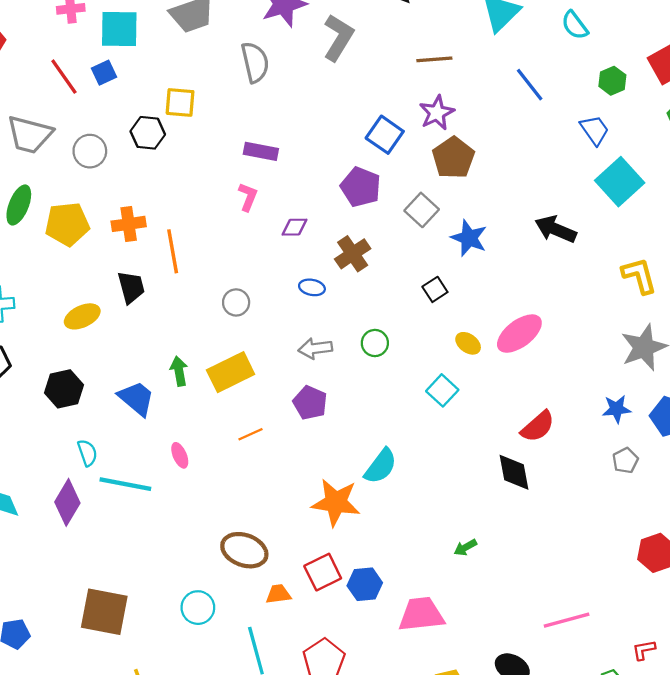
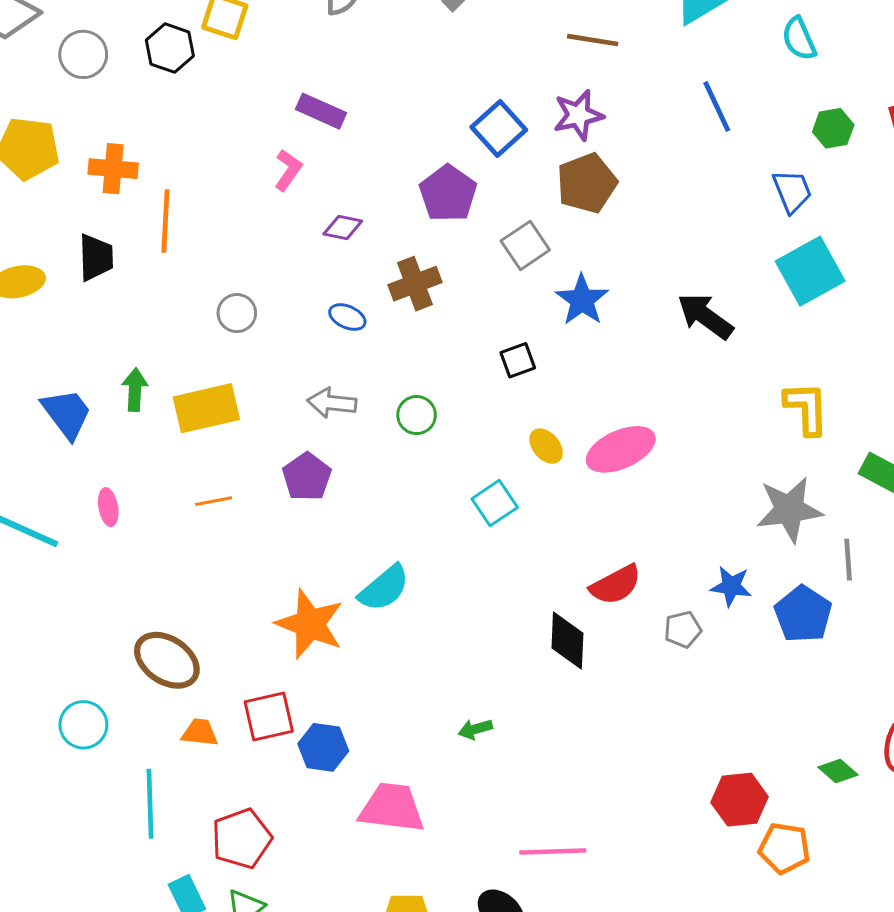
gray pentagon: (625, 460) -> (683, 629), moved
pink line: (567, 620) -> (553, 852), moved

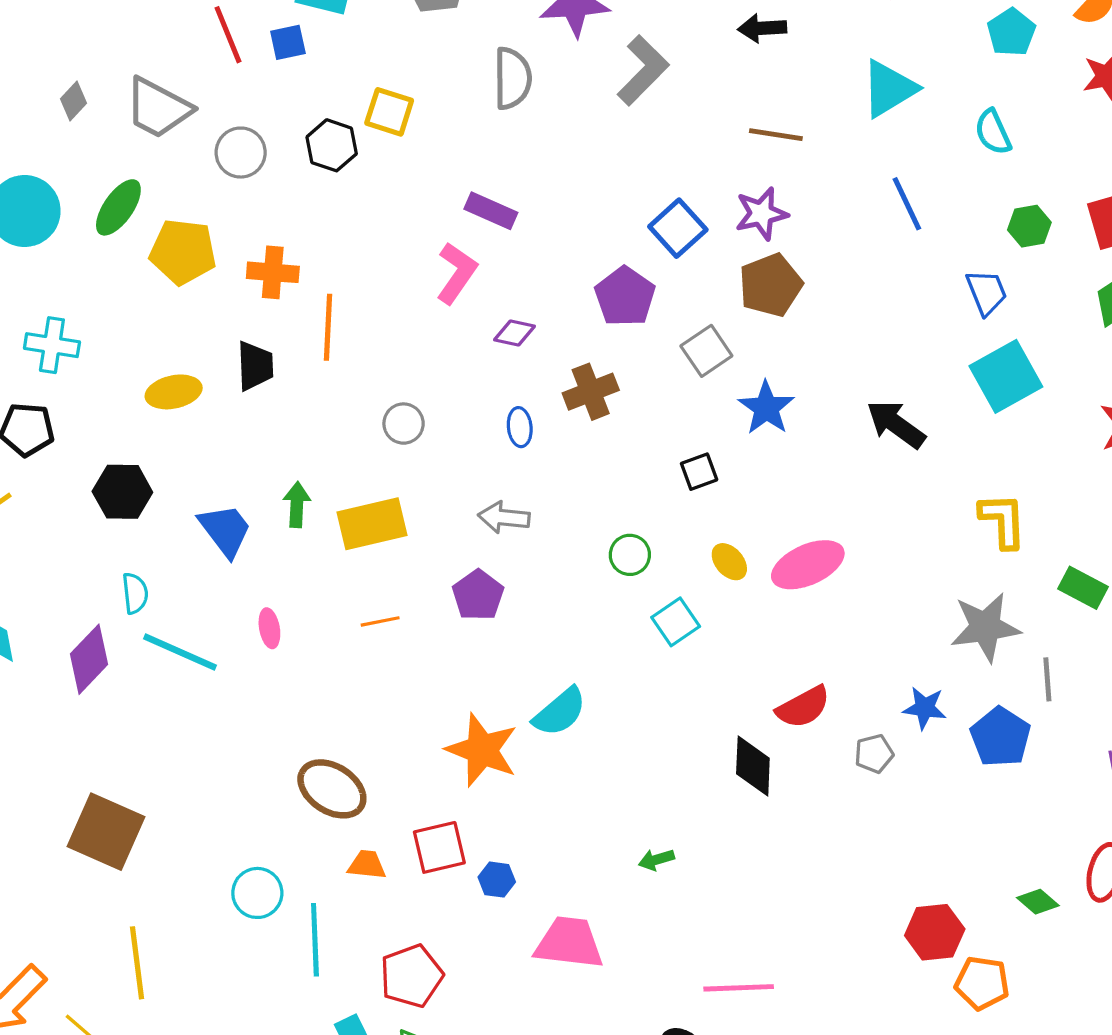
pink L-shape: (288, 170) -> (457, 273), size x1.4
blue ellipse: (347, 317) -> (520, 427), turned 60
green circle: (417, 415) -> (630, 555), moved
cyan circle: (83, 725) -> (257, 893), moved
blue hexagon: (323, 747) -> (497, 880), size x0.7

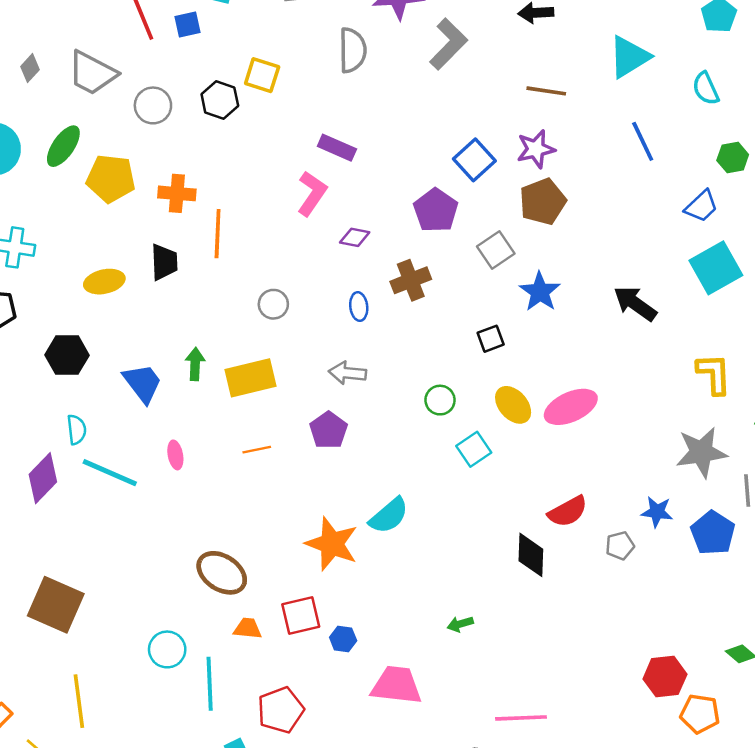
blue trapezoid: (987, 292) -> (701, 206), turned 69
yellow ellipse: (729, 562) -> (513, 405), size x1.4

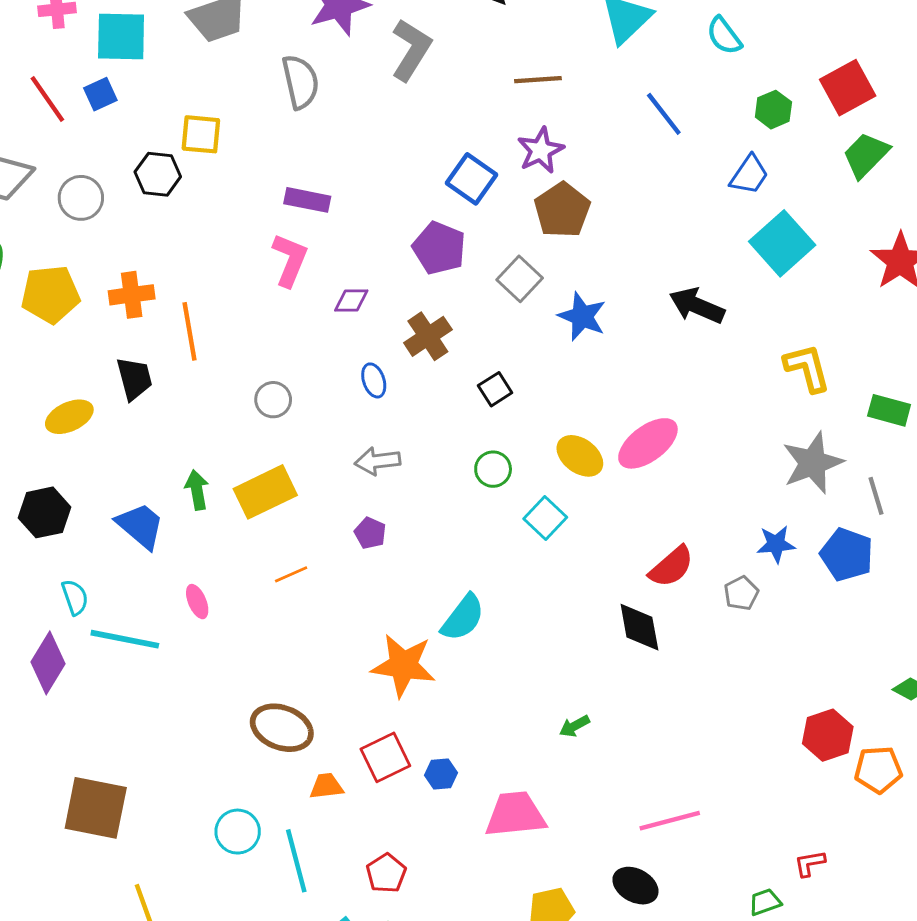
black square: (491, 339) -> (495, 389), moved
purple pentagon: (329, 430) -> (370, 533), size x0.7
red pentagon: (281, 710) -> (386, 873), size x0.7

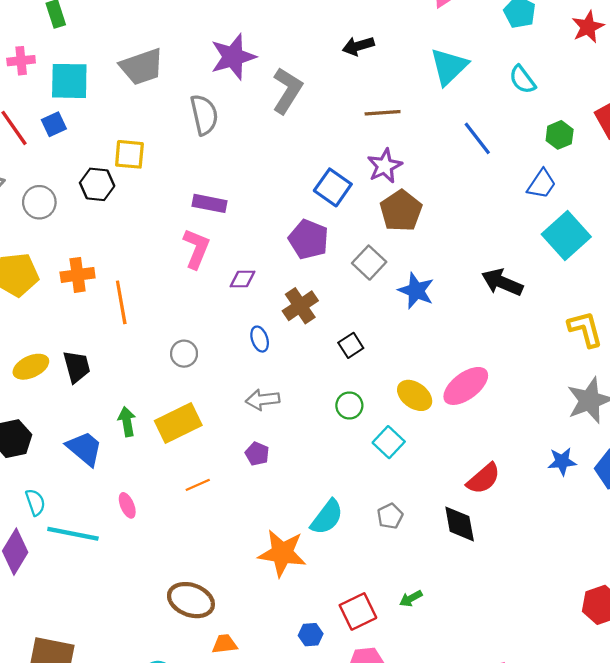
black trapezoid: (134, 379) -> (77, 367), moved
gray pentagon: (741, 593) -> (390, 516), moved
red square: (385, 757) -> (358, 611), moved

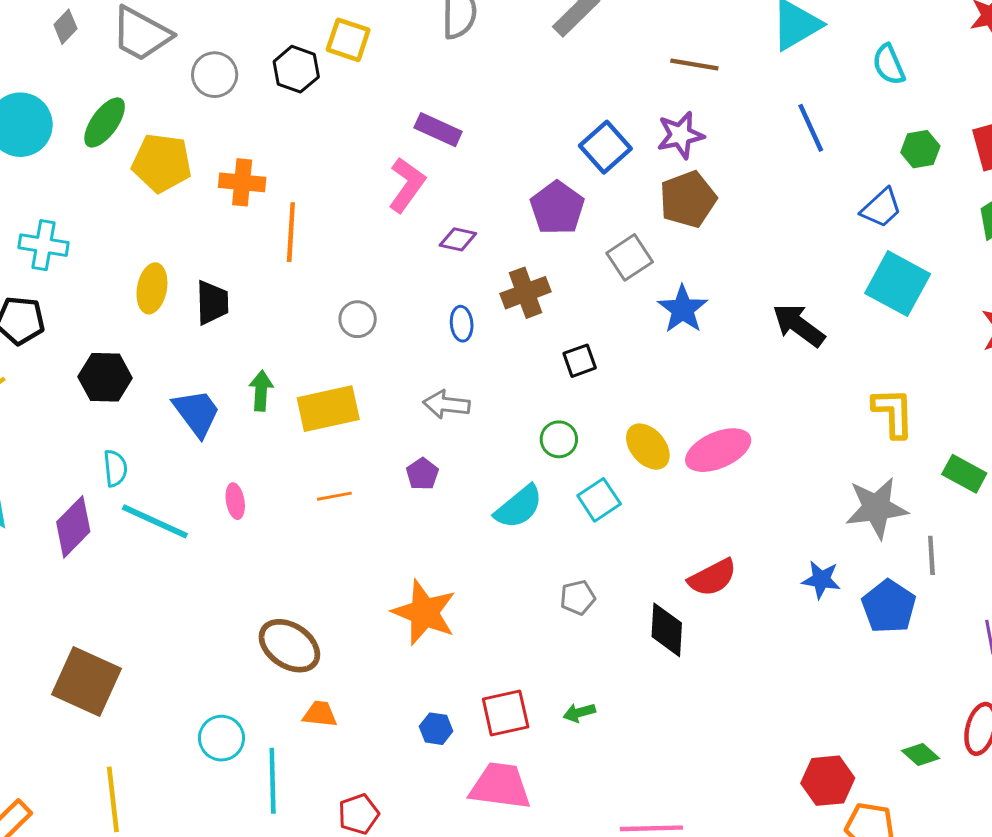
cyan square: (566, 235) -> (898, 284), turned -33
yellow ellipse: (31, 367) -> (152, 288), turned -68
cyan semicircle: (327, 517) -> (519, 507), moved

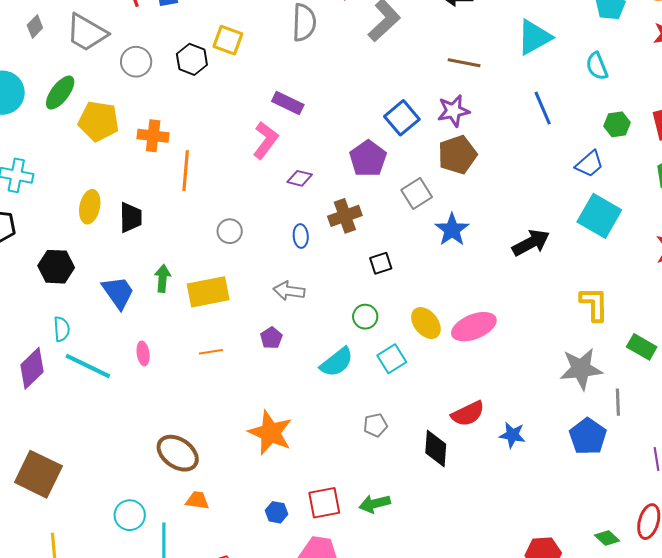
black arrow: (799, 325) -> (531, 243), turned 114
blue star: (821, 580) -> (512, 435), moved
green arrow: (579, 713) -> (375, 504), size x1.4

